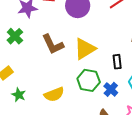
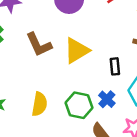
green hexagon: (89, 80) -> (79, 105), moved
yellow semicircle: (54, 94) -> (39, 104), turned -60

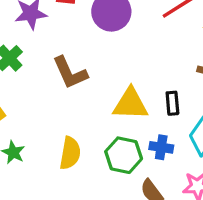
yellow triangle: (77, 51) -> (130, 104), moved, turned 32
blue cross: (107, 99) -> (161, 147), turned -35

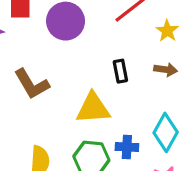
black rectangle: (172, 103) -> (120, 71), moved

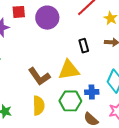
brown L-shape: (32, 84) -> (39, 76), moved

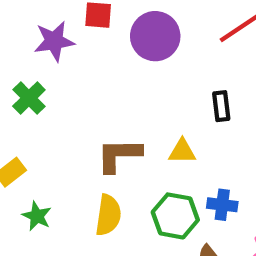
yellow triangle: (69, 70) -> (182, 151), size x0.6
brown L-shape: (39, 76) -> (119, 155), turned 115

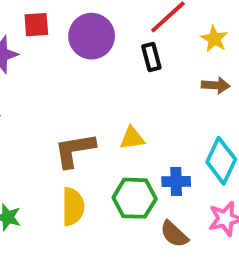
black rectangle: (221, 106) -> (151, 57), moved

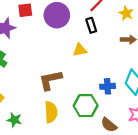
yellow triangle: (132, 138) -> (80, 50), moved
blue cross: (176, 182) -> (108, 86), moved

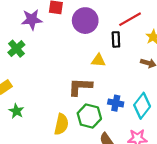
brown L-shape: (50, 80) -> (80, 87), moved
yellow semicircle: (51, 112) -> (61, 124), moved

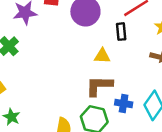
brown L-shape: (80, 87) -> (99, 86), moved

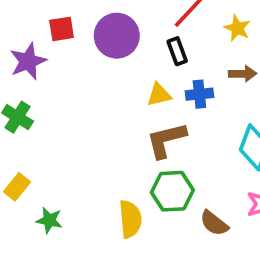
blue cross: (124, 103) -> (199, 94), moved

